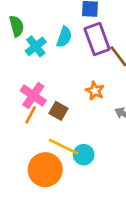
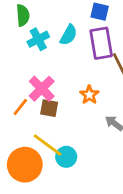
pink cross: (33, 96) -> (42, 89), moved
brown square: (58, 111) -> (49, 108), turned -30

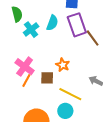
pink cross: (42, 89) -> (25, 67), moved
orange star: (89, 95) -> (63, 65), moved
yellow line: (47, 145) -> (70, 94), moved

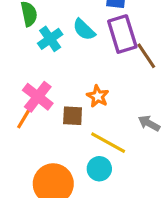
cyan semicircle: (52, 23) -> (84, 30), turned 112
orange line: (26, 80) -> (24, 118), moved

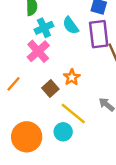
pink cross: (38, 97) -> (38, 51), moved
brown square: (73, 116) -> (50, 89), turned 35

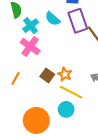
orange star: (72, 77) -> (65, 74), moved

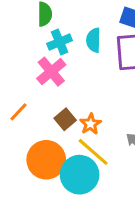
cyan semicircle: (53, 19) -> (93, 40), turned 35
cyan circle: (66, 109) -> (80, 175), size x1.6
orange circle: (36, 120) -> (46, 160), moved

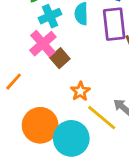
brown square: (65, 119) -> (60, 58), moved
yellow line: (93, 152) -> (102, 118), moved

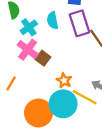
cyan circle: (71, 138) -> (63, 104), moved

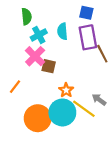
brown square: (43, 58) -> (49, 66), turned -32

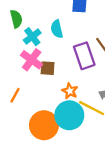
purple rectangle: (88, 37) -> (84, 56), moved

